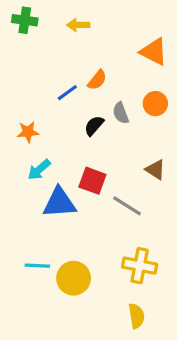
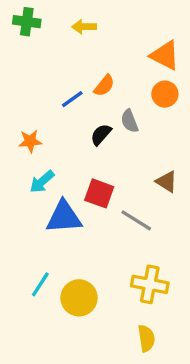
orange circle: (155, 104) -> (165, 94), moved
cyan line: (37, 266) -> (40, 284), turned -60

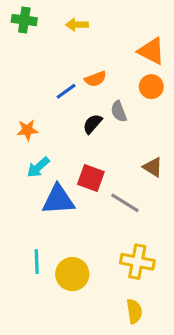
orange semicircle: (104, 86) -> (96, 79), turned 30
cyan line: (40, 284) -> (37, 262), turned -35

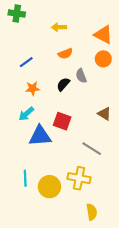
yellow arrow: (77, 25) -> (59, 27), moved
blue line: (66, 91) -> (26, 62), moved
orange star: (27, 130) -> (33, 88), moved
gray line: (125, 203) -> (92, 149), moved
yellow cross: (137, 262) -> (79, 178), moved

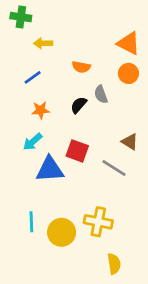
yellow arrow: (59, 27) -> (43, 43), moved
orange semicircle: (65, 54) -> (81, 67), turned 32
gray line: (92, 149) -> (114, 168), moved

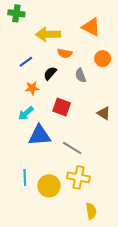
yellow arrow: (43, 43) -> (48, 34), moved, size x1.6
orange triangle: (128, 43) -> (91, 27), moved
black semicircle: (79, 105) -> (50, 73), moved
red square: (77, 151) -> (62, 107), moved
gray line: (114, 168) -> (72, 148), moved

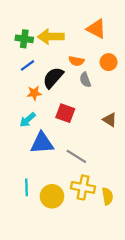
green cross: (16, 13) -> (24, 39), moved
orange semicircle: (65, 53) -> (76, 61), moved
black semicircle: (50, 73) -> (53, 78), size x1.5
yellow semicircle: (91, 211) -> (107, 196), moved

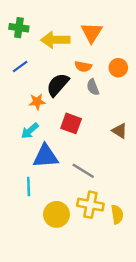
orange triangle: (96, 29) -> (92, 33), moved, turned 35
green cross: (24, 39) -> (19, 28), moved
blue line: (28, 65) -> (20, 66), moved
cyan line: (26, 187) -> (29, 187), moved

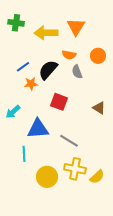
blue line: (20, 66) -> (23, 67), moved
cyan arrow: (30, 131) -> (13, 112), moved
yellow semicircle: (117, 214) -> (97, 177), turned 56

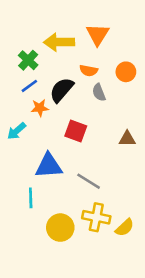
green cross: (16, 23) -> (28, 60), moved, turned 35
brown triangle: (99, 108) -> (127, 139), turned -32
cyan arrow: (13, 112) -> (17, 131), moved

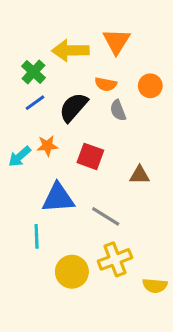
orange star: (40, 108) -> (47, 146), moved
brown triangle: (127, 139) -> (140, 175), moved
yellow cross: (96, 217) -> (115, 259), turned -32
yellow semicircle: (125, 228) -> (155, 286), moved, turned 48

